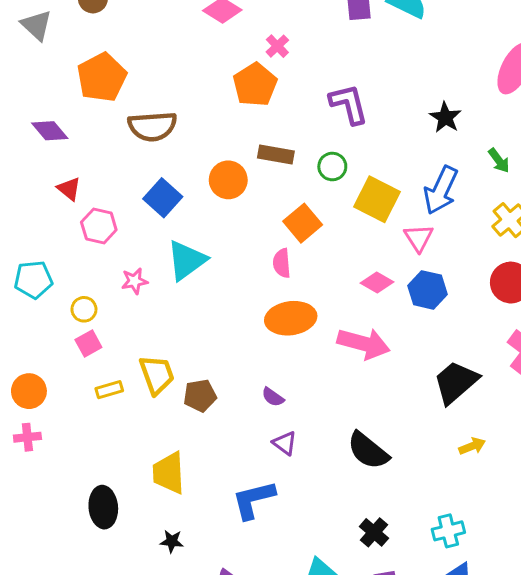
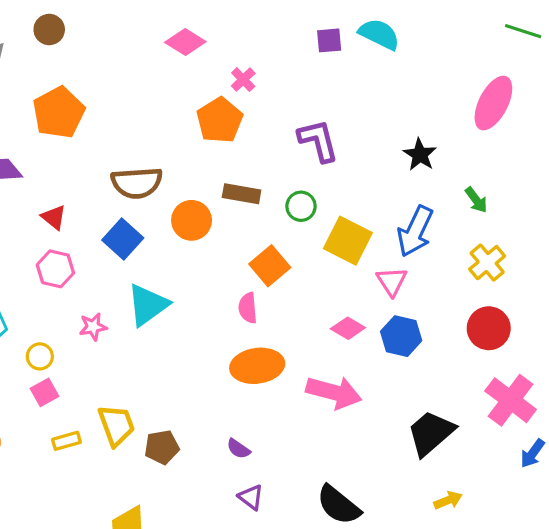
brown semicircle: (152, 126) -> (137, 183), moved
red triangle: (69, 189) -> (54, 217), moved

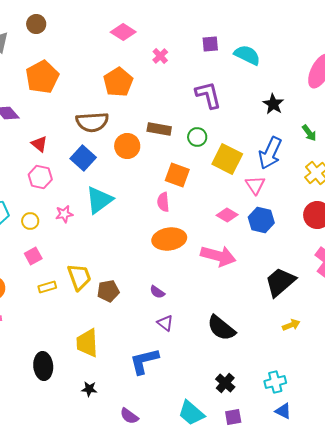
cyan semicircle: (379, 34) -> (247, 55), moved
purple square: (329, 40) -> (210, 44), moved
orange pentagon: (220, 120) -> (118, 82), moved
orange square: (270, 266) -> (177, 175), turned -30
yellow circle: (40, 356) -> (30, 221), moved

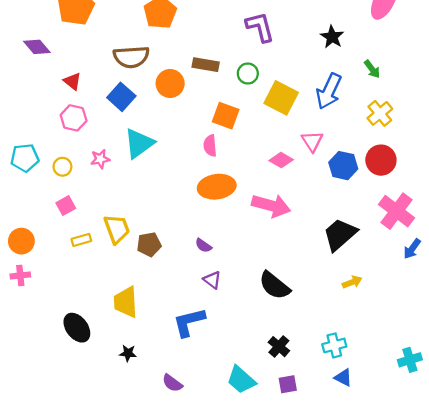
pink triangle: (255, 185) -> (312, 141), moved
blue hexagon: (261, 220) -> (343, 166), moved
black ellipse: (43, 366) -> (77, 328), turned -32

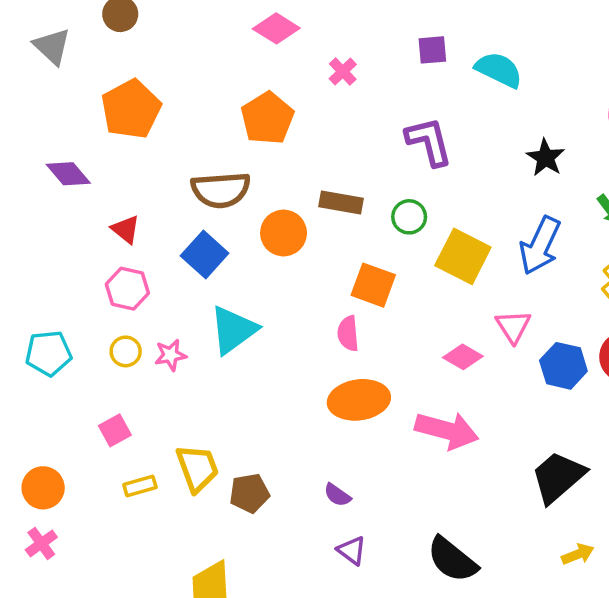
yellow circle: (62, 167) -> (126, 351), moved
pink cross: (20, 275) -> (41, 543), turned -30

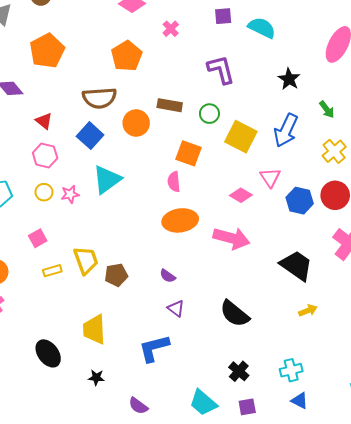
black trapezoid: (558, 477) -> (296, 265), turned 76

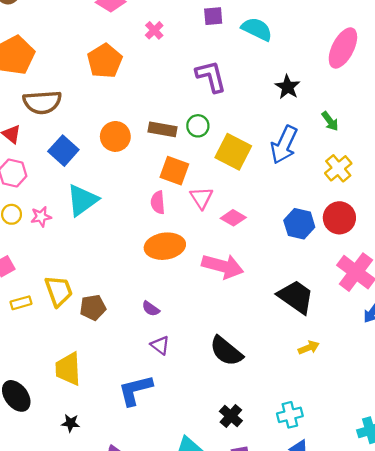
brown semicircle: (99, 98) -> (42, 102), moved
brown rectangle: (170, 105) -> (162, 129), moved
pink triangle: (270, 177) -> (201, 198), moved

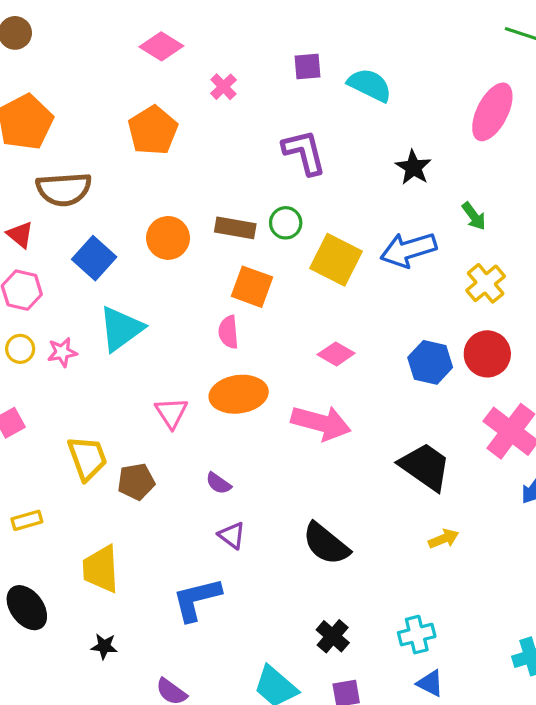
blue arrow: (284, 145) -> (408, 250), turned 48
pink triangle: (201, 198) -> (171, 413), moved
yellow rectangle: (21, 303) -> (27, 520), moved

